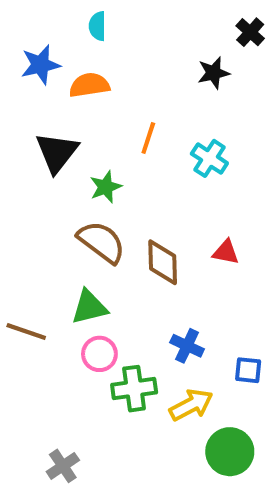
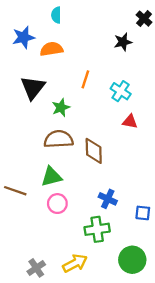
brown semicircle: (102, 242) -> (59, 139), turned -40
red triangle: (226, 252) -> (130, 122), moved
green cross: (134, 389) -> (97, 229), moved
yellow arrow: (191, 405) -> (75, 263), moved

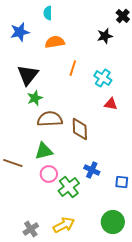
orange semicircle: (52, 49) -> (55, 42), moved
green star: (61, 108) -> (35, 98), moved
green cross: (97, 229) -> (69, 187), moved, turned -30

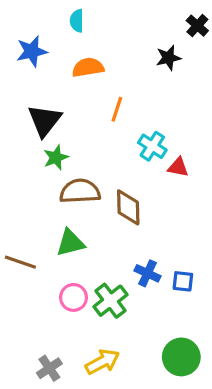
cyan cross: (103, 78) -> (152, 146), moved
pink circle: (49, 174) -> (74, 297), moved
blue square: (122, 182) -> (183, 281), moved

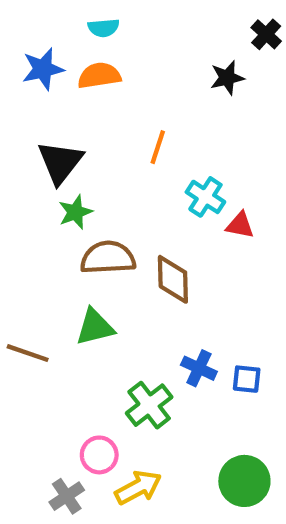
cyan semicircle: (77, 21) -> (104, 28), turned -95
orange semicircle: (88, 67) -> (99, 76), moved
pink circle: (74, 297) -> (99, 455), moved

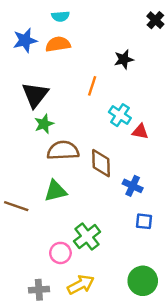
black star: (227, 78) -> (124, 59), moved
blue cross: (199, 368) -> (133, 186), moved
pink circle: (99, 455) -> (60, 253), moved
gray cross: (67, 496) -> (39, 290), turned 30

